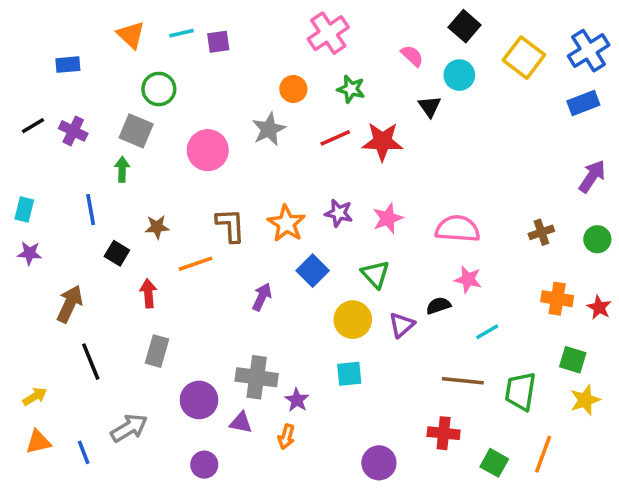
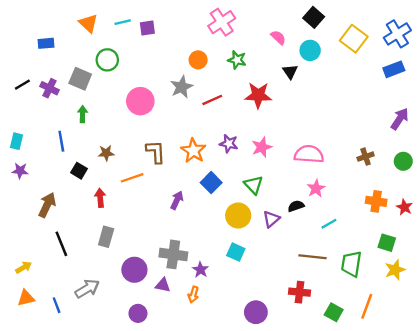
gray square: (136, 131) -> (80, 79), moved
red line: (335, 138) -> (212, 100), moved
pink star: (468, 279) -> (316, 188), turned 30
cyan square: (349, 374) -> (236, 252), turned 30

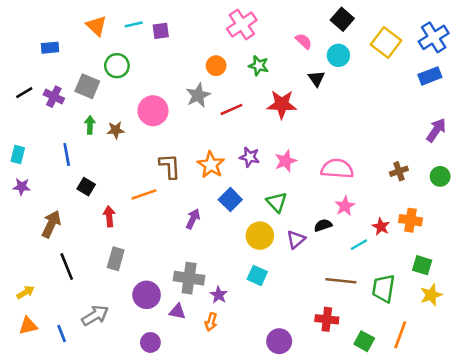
brown star: (106, 153) -> (116, 130), moved
red star: (404, 207) -> (381, 227), moved

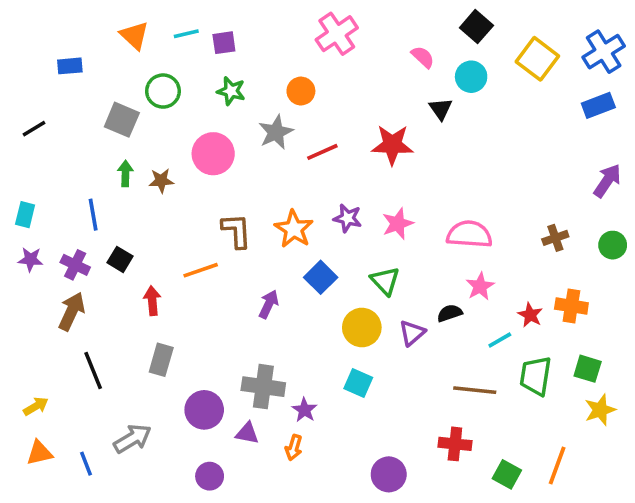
green star: (259, 66) -> (231, 91), moved
purple cross: (54, 97) -> (75, 265), moved
green trapezoid: (383, 288) -> (536, 376), moved

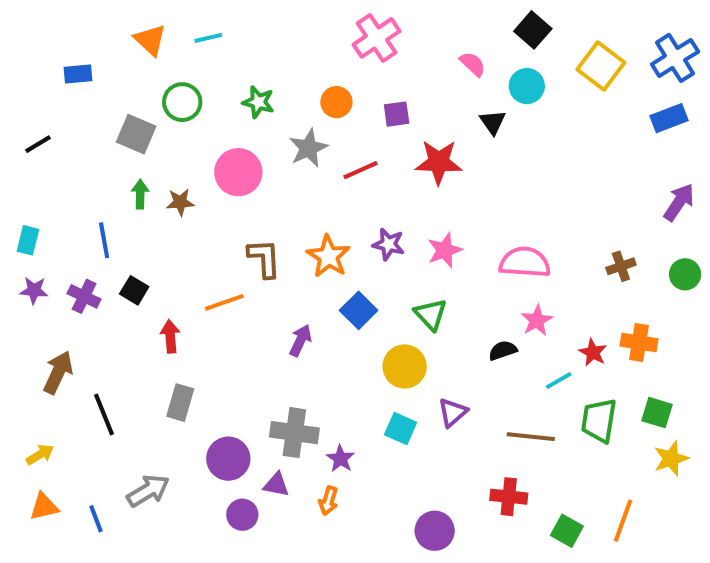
purple square: (224, 43) -> (397, 114), moved
brown arrow: (72, 311) -> (58, 372), moved
purple triangle: (412, 333) -> (453, 413), moved
purple circle: (210, 476) -> (242, 515), moved

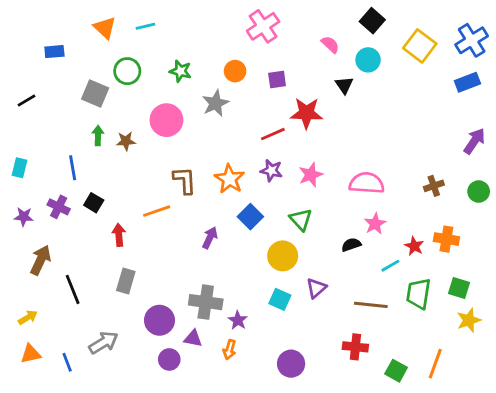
red line: (361, 170) -> (273, 134), moved
purple star: (34, 290) -> (24, 217), moved
purple circle: (435, 531) -> (291, 364), moved

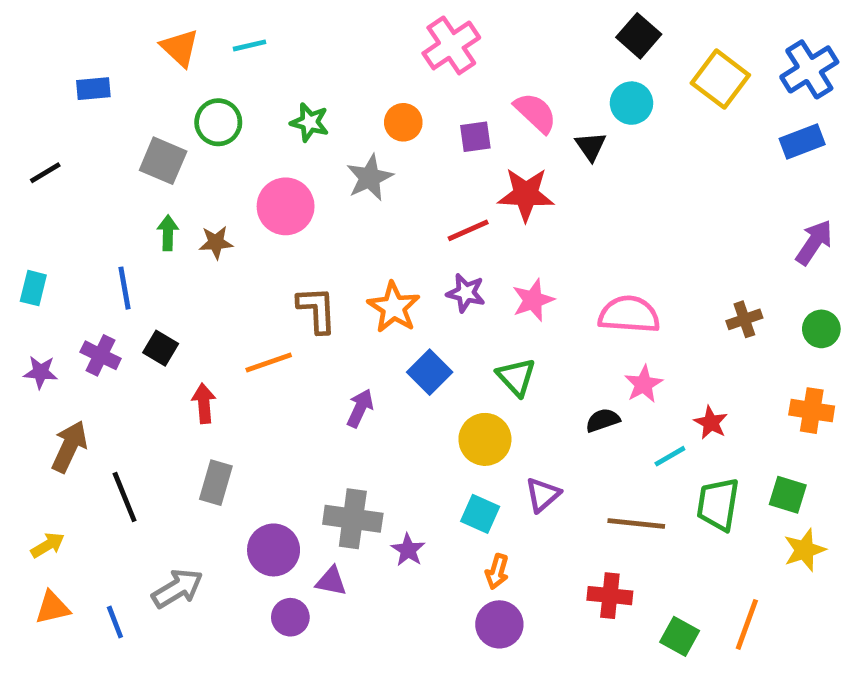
pink semicircle: (330, 45) -> (535, 113), moved, size x1.4
orange cross: (446, 239) -> (812, 411), moved
orange arrow: (229, 350) -> (497, 572), moved

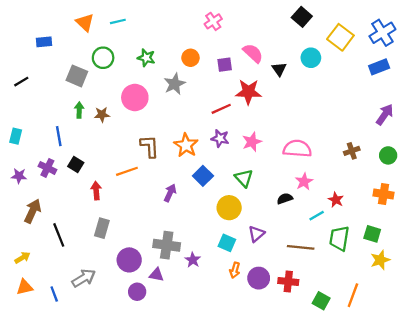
pink cross: (451, 45) -> (213, 21), size x0.7
cyan circle: (632, 103) -> (311, 58), moved
purple circle: (499, 624) -> (259, 278), moved

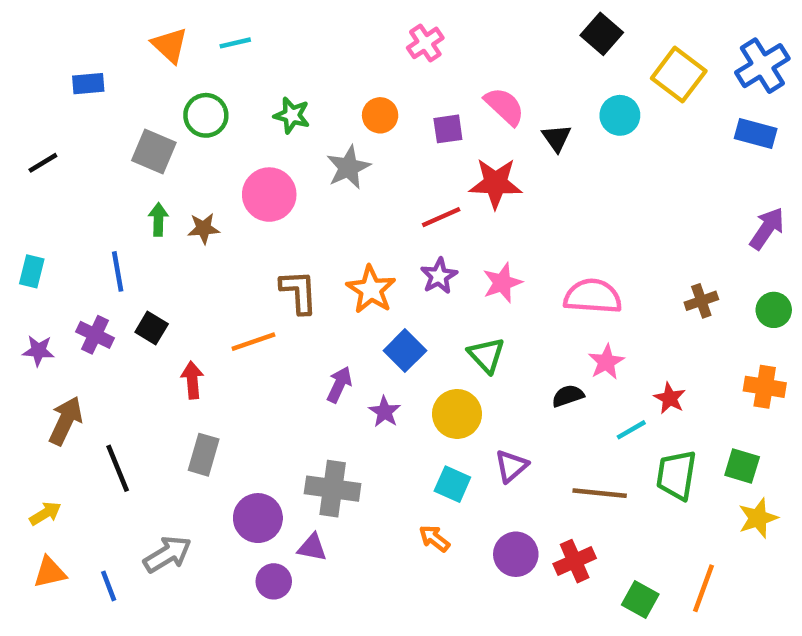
blue rectangle: (379, 67) -> (756, 133), turned 36
purple star: (220, 138) -> (439, 276), turned 30
purple star: (193, 260) -> (385, 412), moved
orange arrow: (235, 270) -> (434, 538), moved, turned 112
red cross: (288, 282) -> (575, 561), turned -30

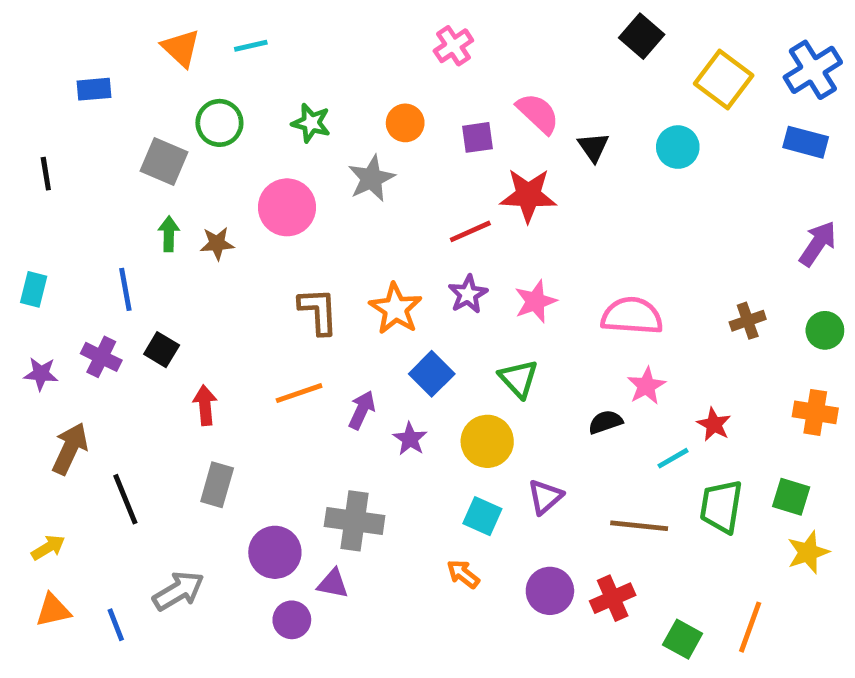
cyan circle: (620, 115) -> (678, 147), moved
black line: (43, 163) -> (46, 174), turned -68
orange line: (253, 342) -> (299, 393), moved

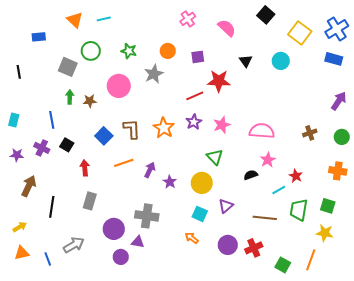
pink semicircle: (538, 113) -> (227, 28), moved
blue square: (432, 374) -> (104, 136), moved
black line: (125, 499) -> (52, 207), turned 30
yellow star: (808, 552) -> (325, 233), moved, turned 30

